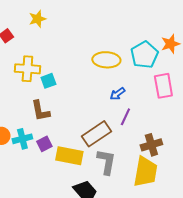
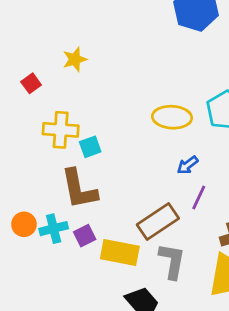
brown L-shape: (40, 111) -> (79, 189), size x1.4

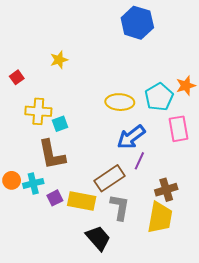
yellow star: (75, 59) -> (59, 60), moved
blue arrow: (188, 165) -> (131, 137), size x1.8
purple square: (85, 236) -> (55, 198), moved

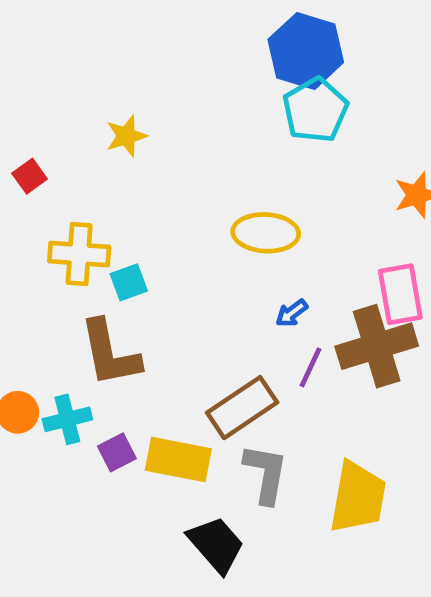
cyan pentagon: (159, 97) -> (315, 110), moved
blue arrow: (131, 137) -> (292, 313), size x0.5
brown cross: (166, 190) -> (377, 346), moved, size x1.5

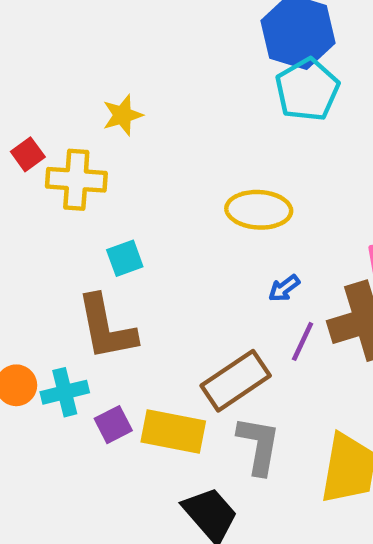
yellow cross: (79, 254) -> (76, 180), moved

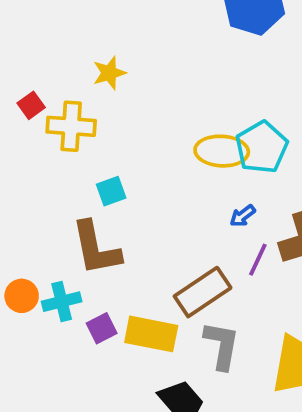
cyan pentagon: (307, 90) -> (262, 147), moved

